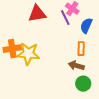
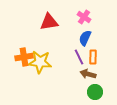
purple line: (65, 18) -> (79, 57), moved
blue semicircle: (86, 26) -> (85, 38), moved

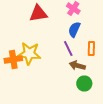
orange cross: (24, 57) -> (13, 60), moved
orange rectangle: (93, 57) -> (91, 48), moved

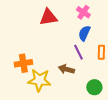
yellow star: (29, 54) -> (39, 80), moved
brown arrow: (77, 66) -> (66, 69), moved

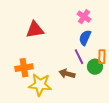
red triangle: (48, 17) -> (35, 30), moved
green circle: (94, 87) -> (95, 67), moved

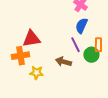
red triangle: (35, 30) -> (31, 39), moved
yellow star: (40, 85) -> (36, 73), size x0.6

